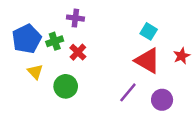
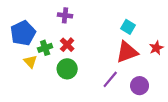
green cross: (55, 41) -> (45, 48), moved
red triangle: (147, 61) -> (127, 52), turned -50
green circle: (66, 86) -> (67, 69), moved

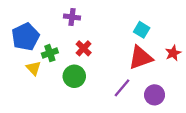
red cross: (67, 45) -> (84, 48), moved

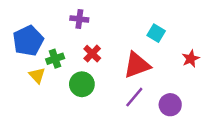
red triangle: (141, 58) -> (137, 65), moved

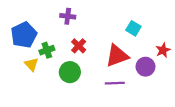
purple line: (134, 97) -> (115, 83), turned 48
purple circle: (170, 105) -> (145, 67), moved

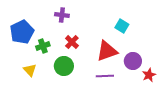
red star: (163, 50) -> (149, 75), moved
yellow triangle: (32, 64) -> (30, 70), moved

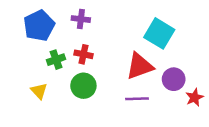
cyan square: (122, 26) -> (159, 33), size x1.6
blue pentagon: (22, 32) -> (39, 26), moved
red cross: (72, 42) -> (83, 54), moved, turned -32

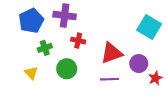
purple cross: (81, 19) -> (65, 16), size x1.5
cyan square: (159, 33) -> (149, 27), moved
red cross: (83, 54) -> (78, 41), moved

